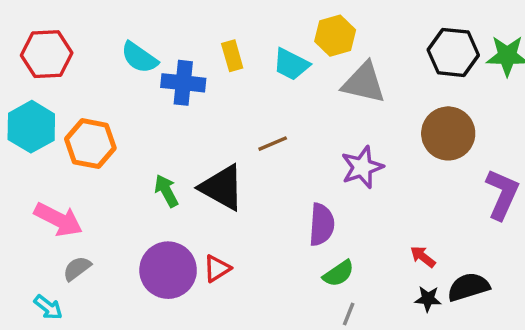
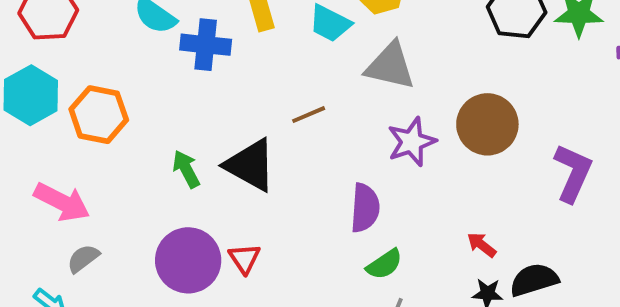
gray triangle: (364, 83) -> (390, 66), moved
brown circle: (448, 133) -> (487, 124), moved
red triangle: (217, 268) -> (244, 258), turned -32

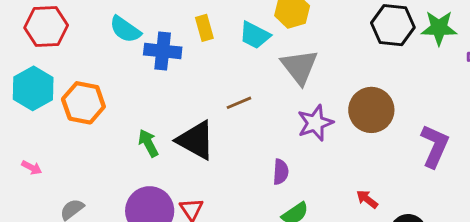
gray triangle: (390, 66) -> (299, 67), turned 39
pink arrow: (62, 202) -> (32, 168), moved, size x0.5
purple semicircle: (365, 208) -> (281, 172), size x0.7

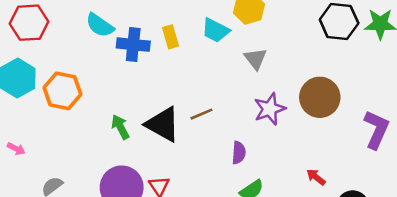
yellow rectangle: (204, 28) -> (171, 37), moved
gray triangle: (299, 67) -> (255, 59), size x0.7
brown line: (239, 103) -> (201, 114), moved

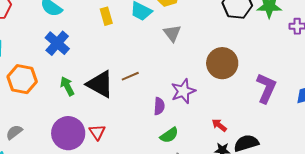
blue cross: (133, 45) -> (57, 43), moved, turned 35
orange hexagon: (62, 91) -> (22, 79), moved
purple star: (270, 109) -> (183, 91), moved

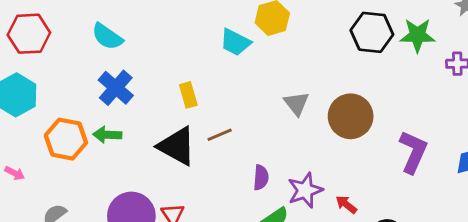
yellow rectangle: (106, 16) -> (188, 95), moved
gray triangle: (172, 33) -> (296, 103), moved
green arrow: (67, 86) -> (107, 135), moved, turned -60
purple star: (183, 91) -> (305, 190), moved

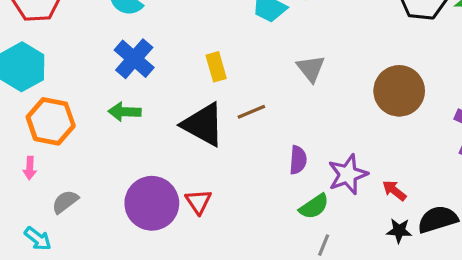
gray triangle: (296, 103) -> (311, 68), moved
orange hexagon: (66, 139) -> (51, 121), moved
pink arrow: (15, 173) -> (30, 168), moved, turned 66

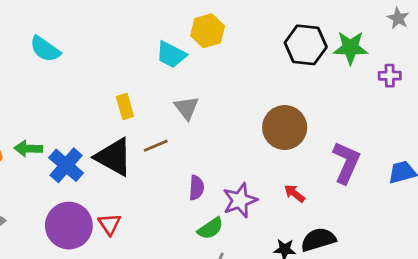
blue cross: (134, 59) -> (66, 165), moved
gray triangle: (311, 68) -> (187, 108), moved
green arrow: (125, 112) -> (28, 149), moved
red arrow: (394, 190) -> (294, 193), moved

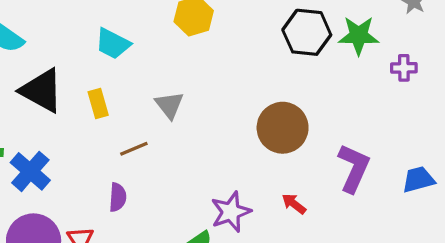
cyan trapezoid: (171, 55) -> (113, 44), moved
black triangle: (114, 157) -> (42, 91), moved
purple semicircle: (196, 188) -> (118, 197), moved

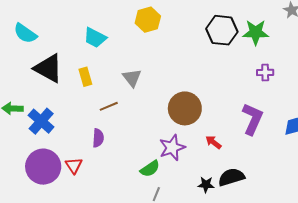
purple cross: (404, 68) -> (265, 72), moved
brown circle: (283, 128) -> (185, 108), moved

